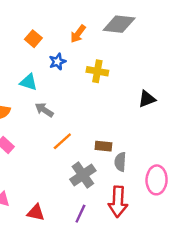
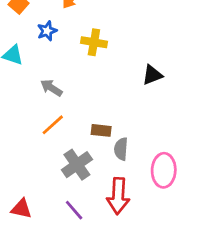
gray arrow: (44, 110) -> (51, 88), moved
purple line: (80, 214) -> (74, 210), turned -66

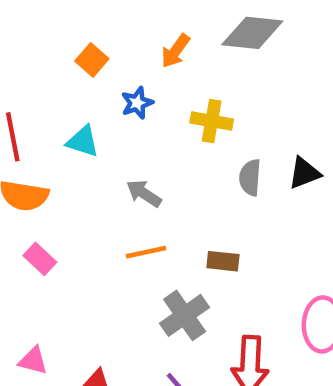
orange line: (53, 125) -> (146, 252), turned 30
gray semicircle: (121, 149) -> (250, 178), moved

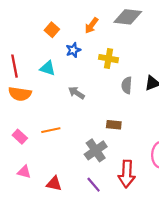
orange line: (146, 252) -> (51, 130), moved
pink rectangle: (40, 259) -> (20, 137), moved

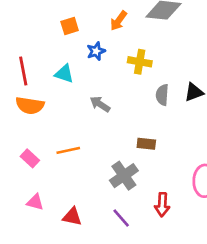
orange square: (52, 30) -> (70, 26), turned 32
red arrow: (127, 174) -> (162, 205), size x0.7

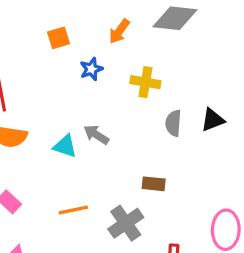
cyan triangle: (64, 74) -> (65, 146), moved
orange line: (68, 150) -> (73, 210), moved

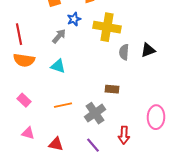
yellow cross: (145, 82) -> (107, 27), size x1.5
gray arrow: (96, 135) -> (59, 36), moved, turned 98

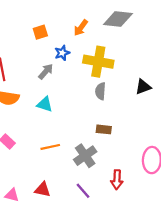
gray semicircle: (124, 52) -> (100, 91), moved
pink triangle: (28, 133) -> (12, 195), moved

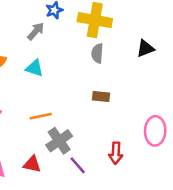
gray cross: (85, 156) -> (59, 141), moved

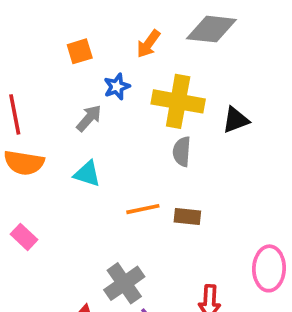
black triangle: (145, 48) -> (236, 120), moved
orange line: (41, 116) -> (143, 209), moved

